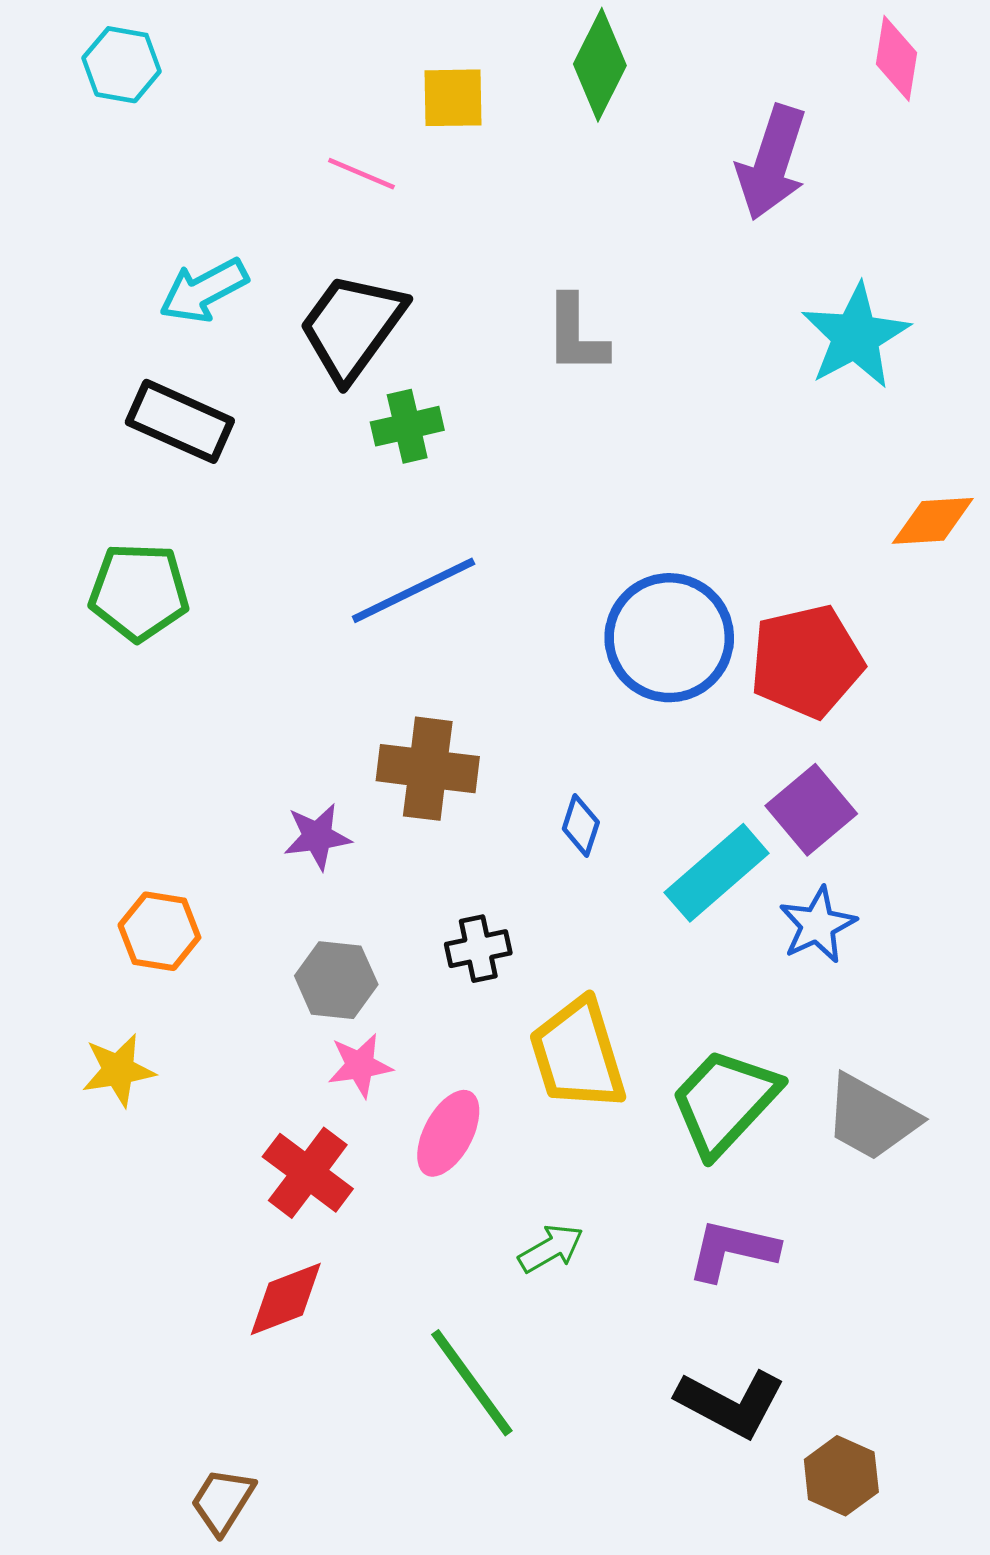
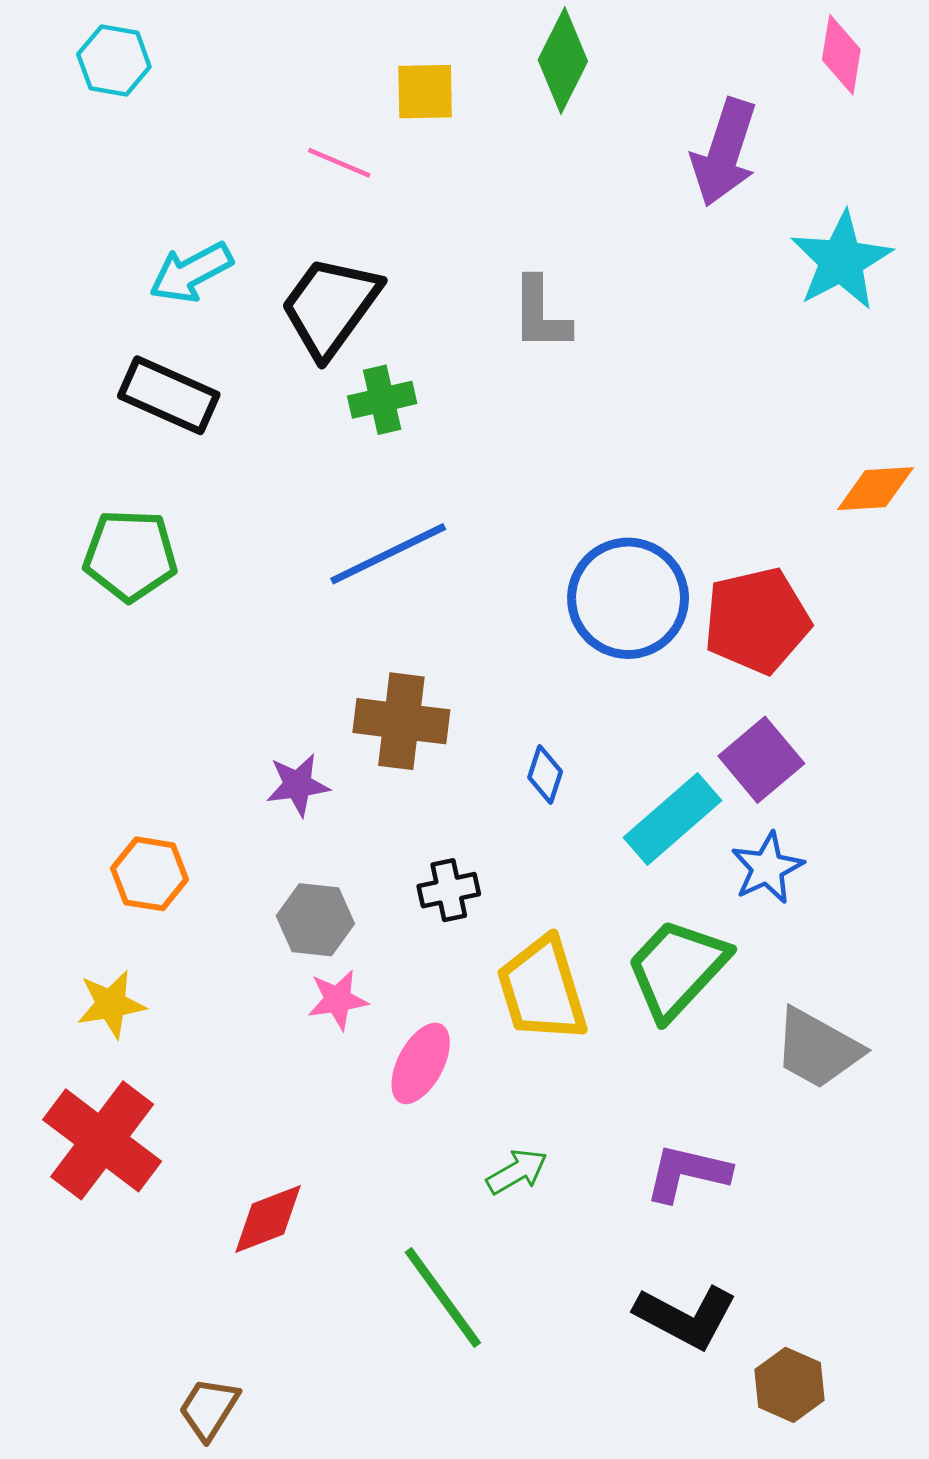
cyan star: (855, 336) -> (841, 261), moved
green trapezoid: (724, 1102) -> (677, 969), moved
red cross: (308, 1173) -> (102, 1140), moved, size x1.4

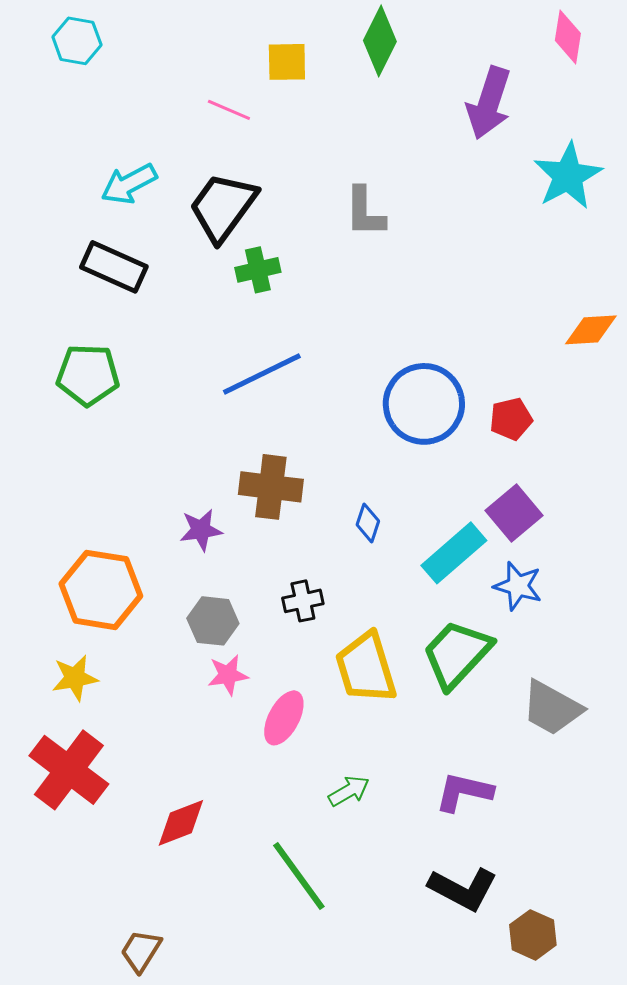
red pentagon: (757, 620) -> (511, 419), size x0.6
blue star: (767, 868) -> (518, 586), turned -30
orange hexagon: (150, 874) -> (101, 590), size x1.6

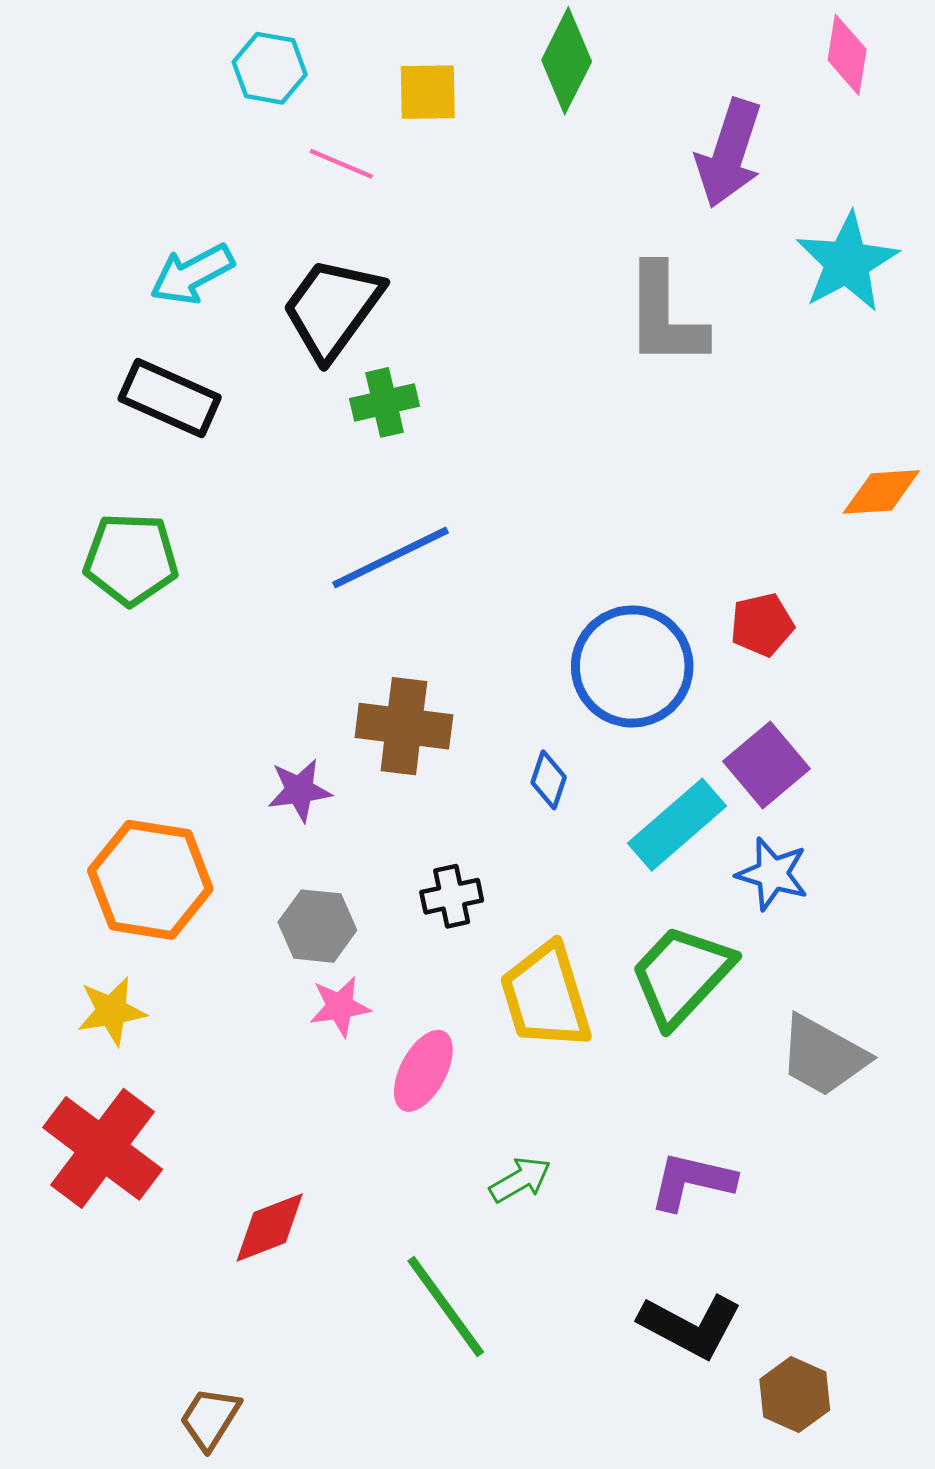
cyan hexagon: (77, 41) -> (270, 68), moved
gray L-shape: (365, 212) -> (665, 316), moved, size x1.4
blue circle: (424, 404) -> (632, 666), moved

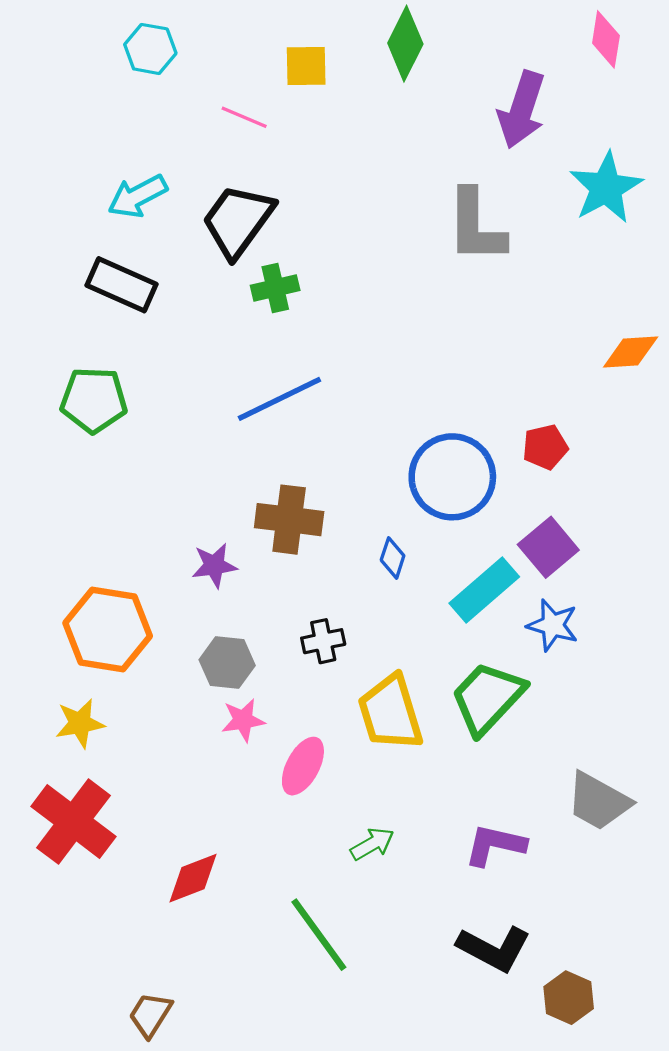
cyan hexagon: (270, 68) -> (150, 49), moved
gray trapezoid: (823, 1056) -> (598, 801), moved

